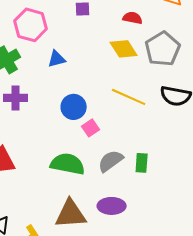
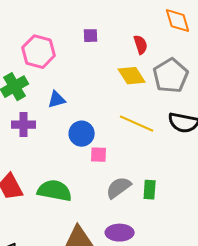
red semicircle: (133, 18) -> (141, 45), turned 60
blue triangle: (57, 59) -> (57, 100), moved
pink square: (91, 128) -> (99, 155), turned 36
green semicircle: (68, 164) -> (55, 191), moved

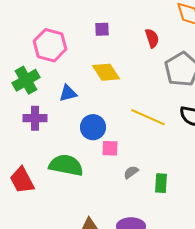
yellow diamond: (132, 76) -> (106, 72), moved
gray semicircle: (119, 188) -> (131, 172), moved, size x0.6
green semicircle: (55, 191) -> (66, 165), moved

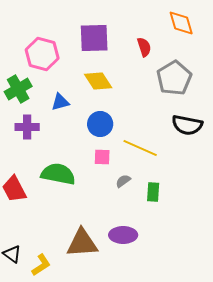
purple square: (102, 29) -> (94, 38), size x2.0
yellow line: (148, 117) -> (140, 148), moved
blue circle: (93, 127) -> (100, 124), moved

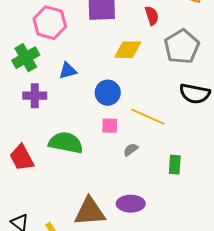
yellow diamond: (98, 81) -> (128, 50), moved, turned -56
green rectangle: (153, 192) -> (175, 165), moved

